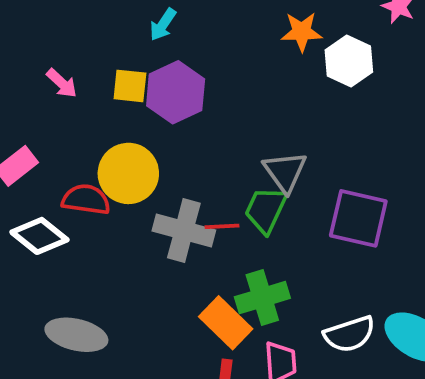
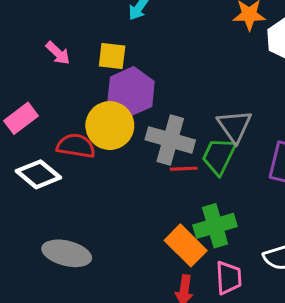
purple hexagon: (176, 92) -> (131, 92), moved
gray cross: (184, 231) -> (170, 140), moved

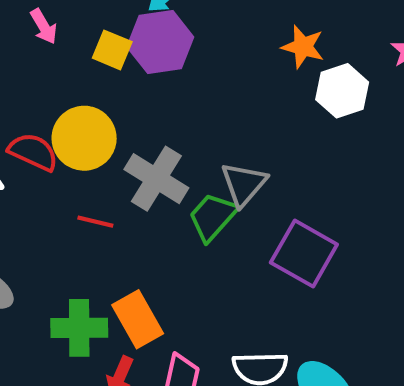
purple hexagon: (131, 92) -> (160, 42), moved
red line: (184, 169) -> (95, 222), moved
green cross: (215, 226) -> (79, 328), moved

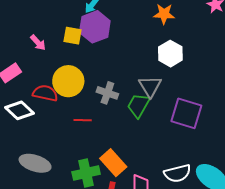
pink arrow: (44, 26) -> (38, 43), moved
white hexagon: (342, 91) -> (170, 54), moved
gray cross: (156, 179) -> (107, 93), size x0.7

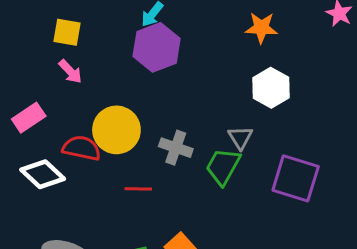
yellow square: (73, 36) -> (67, 32), moved
gray triangle: (150, 86) -> (240, 138), size x0.7

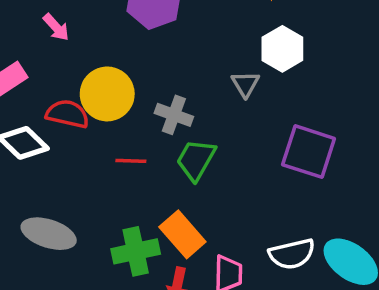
gray triangle: (240, 138) -> (245, 84), moved
green trapezoid: (223, 166) -> (196, 160), moved

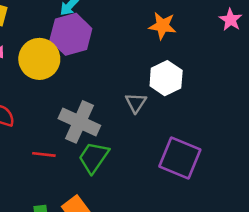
yellow circle: (107, 94) -> (39, 59), moved
gray cross: (174, 115) -> (79, 122), size x1.4

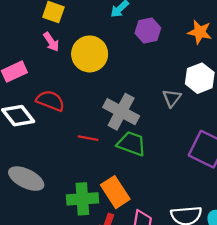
purple hexagon: (71, 34) -> (148, 31), moved, size x0.7
green trapezoid: (94, 157) -> (131, 144), turned 72

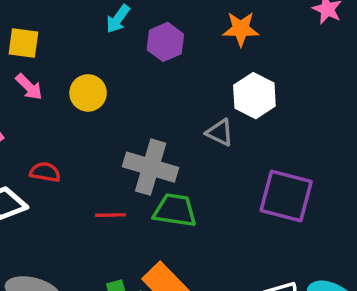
yellow circle: (90, 54) -> (88, 93), size x0.7
gray triangle: (172, 98) -> (220, 133), turned -30
red semicircle: (50, 101) -> (45, 172), size x0.7

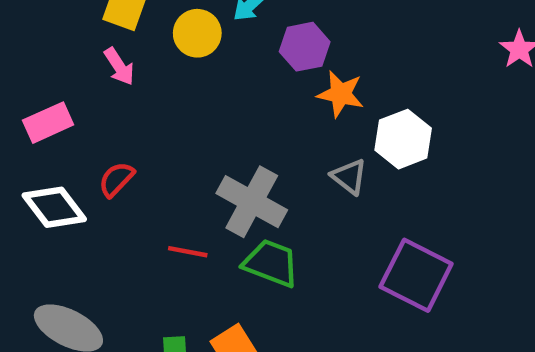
orange star: (241, 29) -> (341, 94), moved
yellow circle: (88, 93) -> (197, 33), moved
red semicircle: (45, 172) -> (116, 179), turned -68

